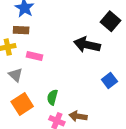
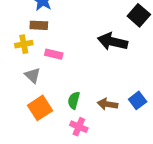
blue square: (109, 80) -> (138, 100), moved
brown arrow: (78, 116) -> (108, 104), moved

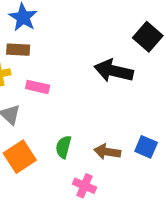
blue square: (138, 100) -> (146, 147), turned -30
pink cross: (79, 127) -> (85, 186), moved

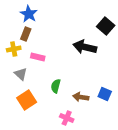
brown rectangle: (18, 50) -> (26, 34), turned -72
green semicircle: (63, 147) -> (56, 86), moved

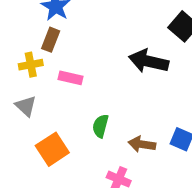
gray triangle: (21, 74) -> (26, 106), moved

